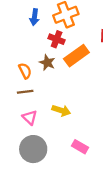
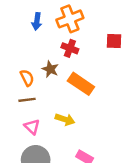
red cross: (57, 39) -> (70, 48), moved
orange rectangle: (76, 56) -> (81, 84), moved, turned 70

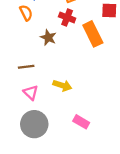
orange semicircle: (27, 78) -> (26, 13), moved
orange rectangle: (81, 84) -> (93, 34), moved, turned 30

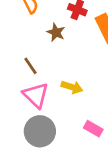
brown line: (26, 67) -> (31, 66), turned 63
pink triangle: (31, 93) -> (36, 95), size x1.5

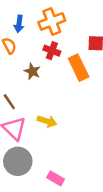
pink rectangle: (93, 129) -> (55, 178), moved

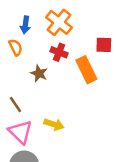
orange cross: (52, 21) -> (59, 22), turned -30

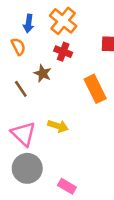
orange rectangle: (86, 70) -> (95, 89), moved
brown line: (15, 105) -> (21, 89), moved

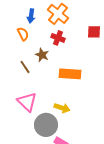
orange rectangle: (95, 89) -> (70, 74), moved, turned -60
yellow arrow: (58, 126) -> (62, 108), moved
gray circle: (27, 168) -> (46, 125), moved

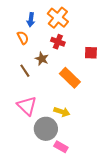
red square: (94, 32) -> (91, 53), moved
orange rectangle: (70, 74) -> (70, 78), turned 40

